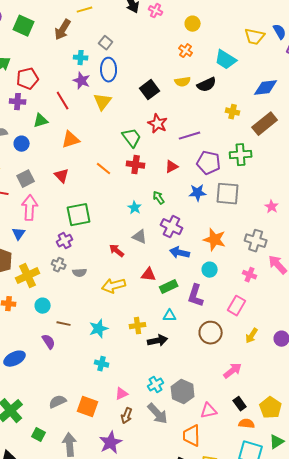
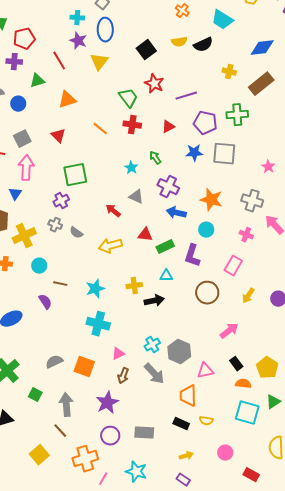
gray semicircle: (80, 273) -> (76, 233), turned 40
cyan cross: (102, 364) -> (98, 324), size x1.6

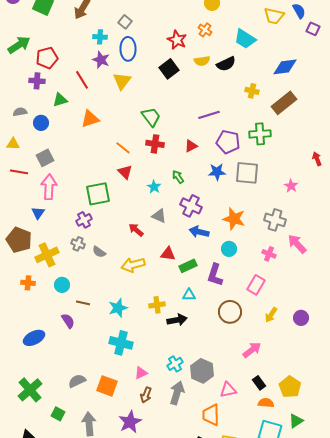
red star: (154, 84) -> (177, 40), moved
red triangle: (58, 136) -> (125, 172), moved
gray arrow: (154, 374) -> (177, 393), turned -120

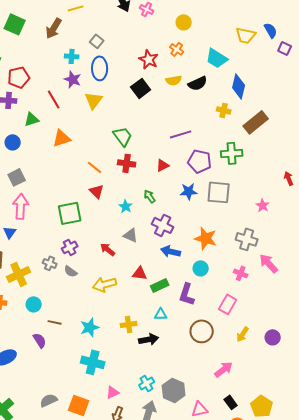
blue diamond: (285, 67) -> (239, 86), moved, turned -70
purple cross: (84, 220) -> (70, 247), moved

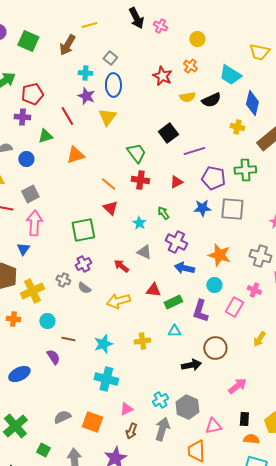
black square: (141, 88) -> (168, 133), moved
pink rectangle: (228, 304) -> (234, 307), moved
yellow arrow: (243, 334) -> (259, 339), moved
black arrow: (149, 339) -> (191, 365), moved
black rectangle: (231, 402) -> (244, 419), turned 40

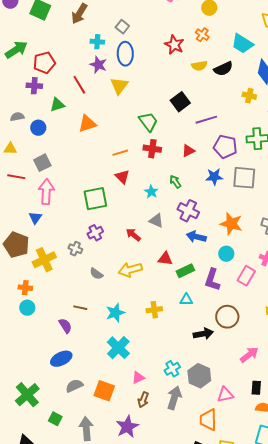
orange line: (108, 184) -> (120, 153), turned -56
gray semicircle: (84, 288) -> (96, 274), moved
cyan circle: (47, 321) -> (27, 308), moved
blue ellipse: (19, 374) -> (61, 359), moved
cyan cross: (106, 379) -> (118, 348), turned 30

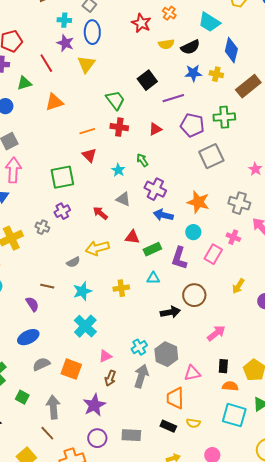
blue star: (214, 177) -> (193, 73), moved
gray square: (244, 178) -> (211, 156), turned -30
gray semicircle: (96, 274) -> (73, 262), moved, turned -64

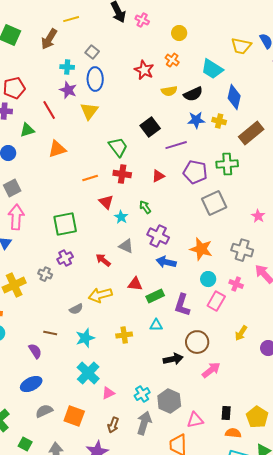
red triangle: (89, 155) -> (106, 202), moved
cyan circle: (193, 232) -> (208, 279), moved
pink arrow: (216, 333) -> (211, 370), moved
pink triangle: (105, 356) -> (108, 393), moved

